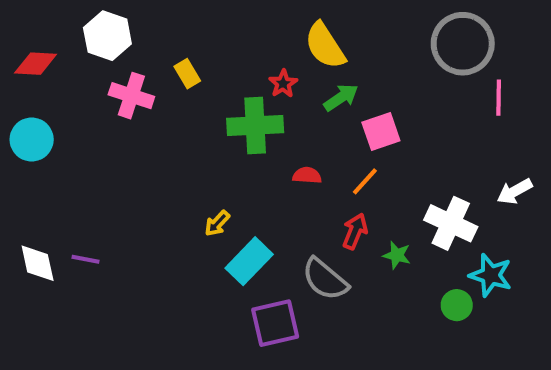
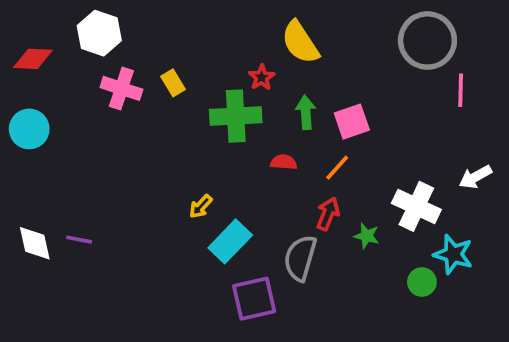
yellow rectangle: (187, 74) -> (173, 83), moved
green arrow: (341, 98) -> (306, 112), moved, turned -60
gray semicircle: (325, 279) -> (300, 258), turned 66

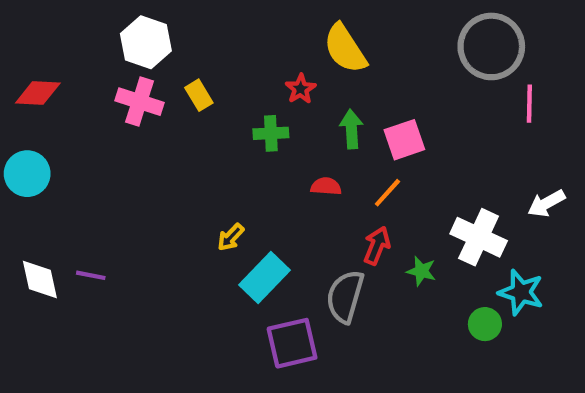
white hexagon: (99, 33) -> (146, 42), moved
red diamond: (33, 59) -> (38, 93), moved
green cross: (236, 116) -> (271, 133), size x0.6
cyan circle: (29, 129) -> (27, 174), moved

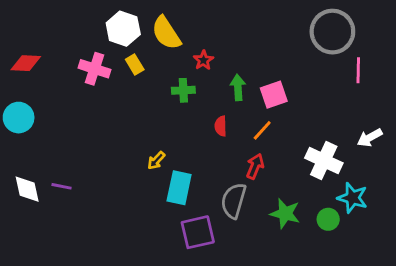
white hexagon: (146, 42) -> (123, 29), moved
yellow semicircle: (345, 49) -> (166, 33), moved
red semicircle: (326, 186) -> (221, 126), turned -96
green star: (421, 271) -> (285, 214), moved, size x1.5
cyan rectangle: (265, 277) -> (179, 188), turned -32

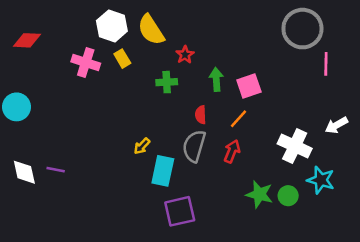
red diamond: (26, 63) -> (27, 40), moved
gray semicircle: (234, 201) -> (194, 146), moved
green circle: (328, 219) -> (288, 196), moved

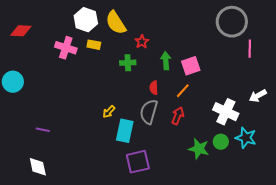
yellow rectangle: (122, 59) -> (94, 45), turned -48
white diamond: (24, 172) -> (38, 167), moved
green circle: (288, 196) -> (221, 142), moved

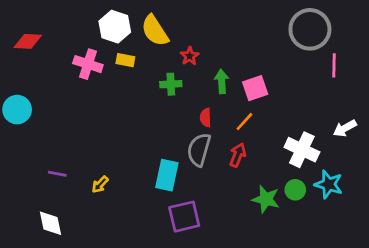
yellow arrow: (109, 112) -> (100, 184), moved

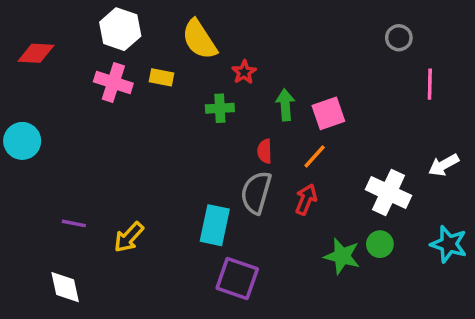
white hexagon: (115, 27) -> (120, 29), moved
gray circle: (310, 29) -> (399, 38), size x0.5
yellow arrow: (100, 184) -> (129, 237), size x1.4
cyan star: (329, 184) -> (449, 244), moved
purple square: (184, 217) -> (237, 279), turned 32

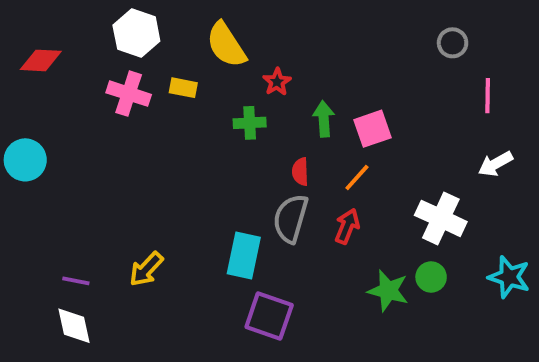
white arrow: (444, 165) -> (495, 164), moved
purple line: (74, 223) -> (76, 281), moved

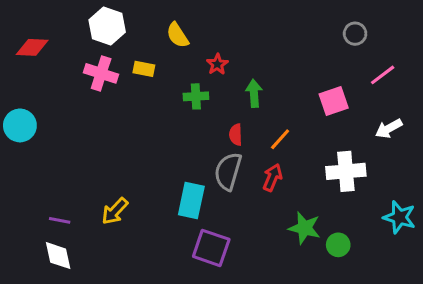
yellow semicircle: (226, 45) -> (178, 35), size x0.7
pink line: (488, 96) -> (383, 75), turned 52
pink square: (373, 129) -> (334, 101), moved
white cross: (441, 218) -> (346, 171), turned -30
green circle: (431, 277) -> (338, 245), moved

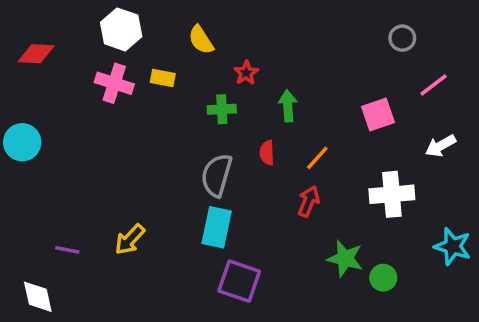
gray semicircle: (228, 171) -> (217, 175), moved
white diamond: (58, 256) -> (38, 297), moved

